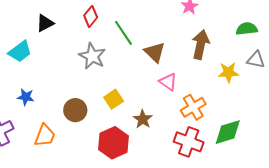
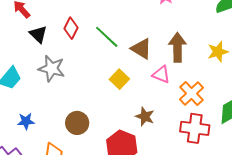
black triangle: (45, 23) -> (38, 34), moved, turned -36
brown arrow: (201, 45) -> (177, 47), moved
gray star: (92, 56) -> (52, 68), moved
yellow square: (114, 99) -> (119, 79), moved

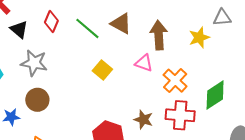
brown triangle: (141, 49) -> (121, 23), moved
brown star: (145, 117) -> (143, 120), moved
brown circle: (77, 123) -> (37, 100), moved

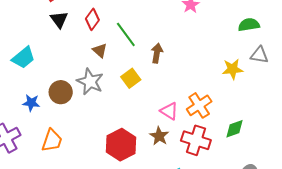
brown triangle: (121, 23) -> (100, 50), moved, size x0.7
brown arrow: (159, 35) -> (157, 53), moved, size x0.7
gray star: (34, 63) -> (90, 82), moved
pink triangle: (144, 63) -> (169, 111), moved
green diamond: (215, 95) -> (235, 129), size x0.7

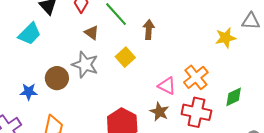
cyan trapezoid: (23, 58) -> (30, 34), moved

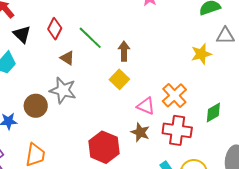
yellow square: (125, 57) -> (119, 79), moved

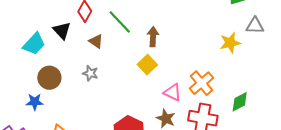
black triangle: (22, 34) -> (62, 31), moved
gray star: (63, 90) -> (90, 73), size x0.6
brown circle: (36, 106) -> (49, 78), moved

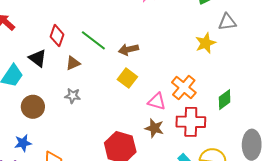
brown arrow: (153, 37) -> (128, 49), turned -96
brown triangle: (96, 41) -> (73, 63), turned -49
blue star: (35, 102) -> (23, 143), moved

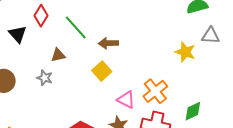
yellow star: (206, 43) -> (185, 52), turned 30
brown triangle: (73, 63) -> (58, 55), moved

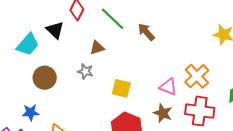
brown arrow: (108, 43) -> (146, 32), turned 54
yellow square: (102, 71) -> (121, 88), moved, turned -30

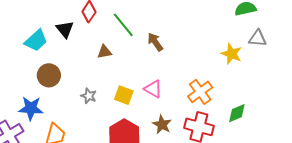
gray star: (85, 71) -> (89, 96), moved
pink triangle: (168, 87) -> (153, 89), moved
blue star: (31, 112) -> (31, 108), size x1.4

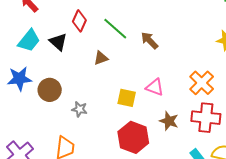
cyan trapezoid: (36, 40) -> (29, 41), moved
gray star: (89, 96) -> (80, 109), moved
blue star: (31, 108) -> (19, 79), moved

